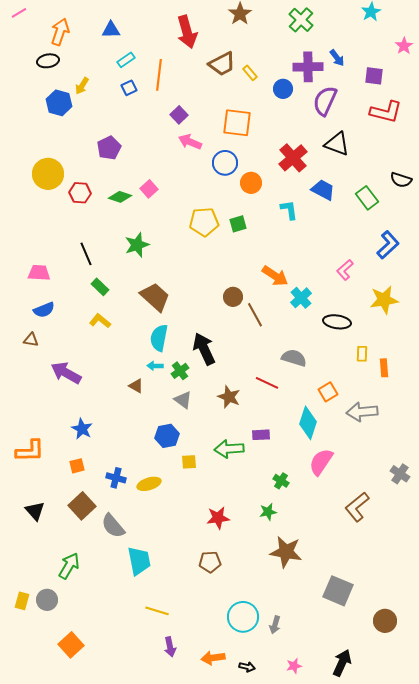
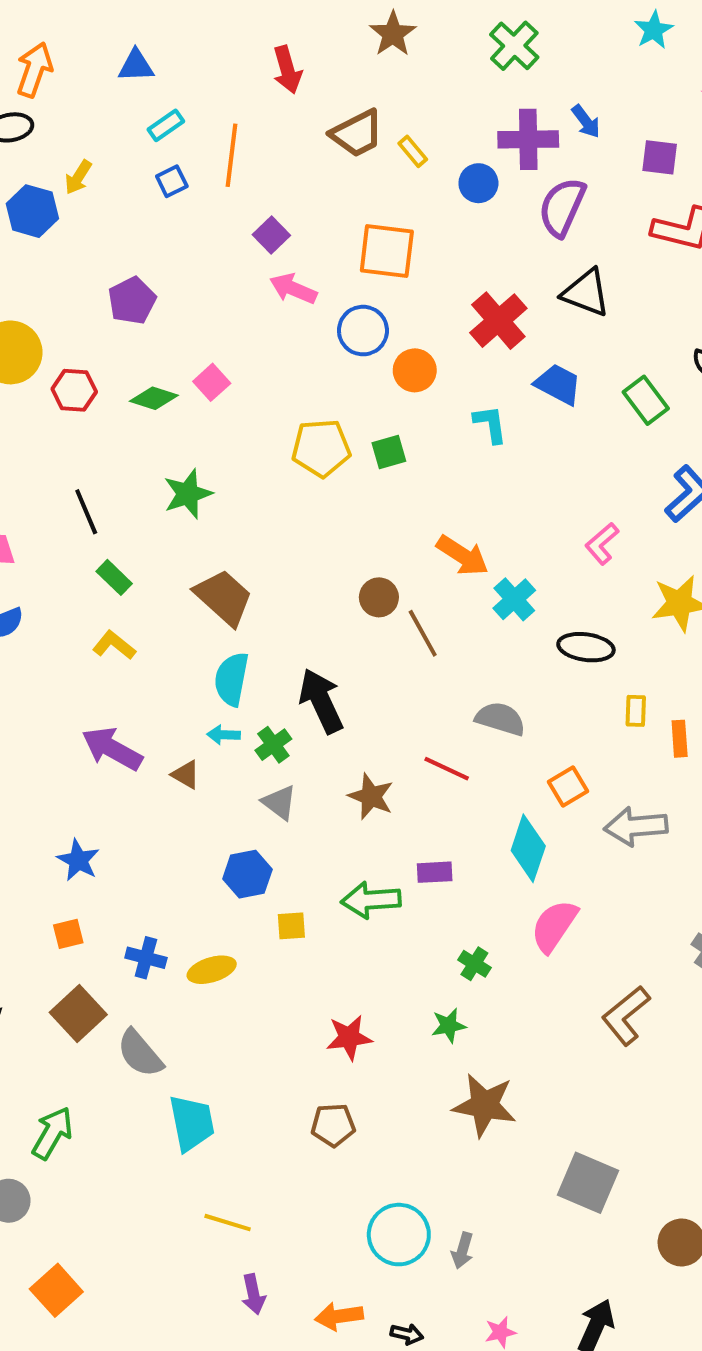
red arrow: (187, 32) -> (287, 70), size x0.7
purple arrow: (66, 373) -> (112, 749), moved

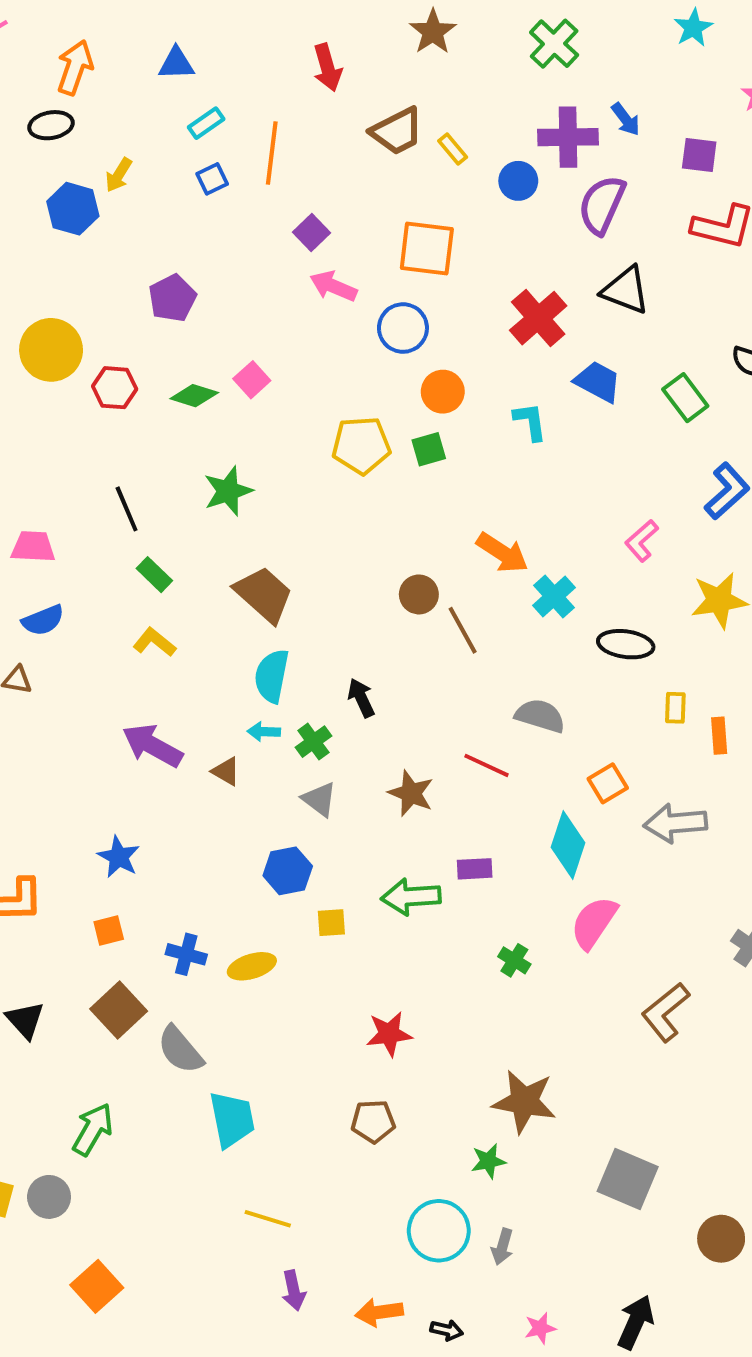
orange circle: (415, 370) -> (443, 392), moved
black arrow: (321, 701) -> (361, 698), size x0.6
green star: (449, 1025) -> (488, 1161), moved

